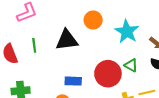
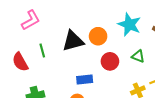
orange circle: (93, 20) -> (98, 36), moved
red circle: (108, 74) -> (110, 61), moved, size x0.7

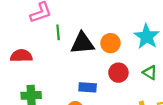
green line: (42, 50) -> (58, 32), moved
red semicircle: (20, 62) -> (21, 56), turned 108

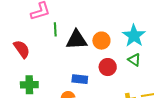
red semicircle: (21, 56) -> (22, 49), turned 54
green triangle: (150, 73) -> (134, 60), moved

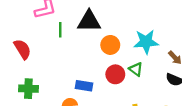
cyan star: (134, 36) -> (146, 42), turned 30
black triangle: (76, 40) -> (89, 21), moved
green triangle: (134, 60) -> (136, 69), moved

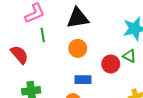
green line: (60, 30) -> (43, 35), moved
orange circle: (110, 45) -> (78, 48), moved

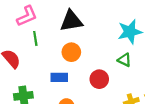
red circle: (111, 64) -> (99, 79), moved
blue rectangle: (83, 80) -> (59, 77), moved

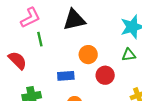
orange circle: (71, 52) -> (88, 55), moved
green triangle: (124, 60) -> (129, 55), turned -32

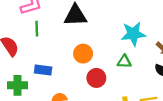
blue rectangle: (66, 76) -> (43, 70), moved

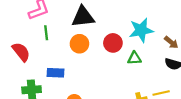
orange circle: (83, 54) -> (79, 44), moved
red circle: (96, 78) -> (113, 43), moved

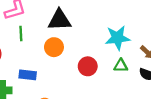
red circle: (113, 43) -> (88, 66), moved
green triangle: (134, 58) -> (121, 66), moved

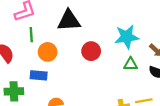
orange circle: (54, 47) -> (48, 52), moved
red circle: (88, 66) -> (91, 51), moved

